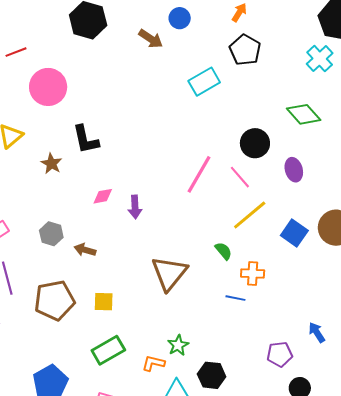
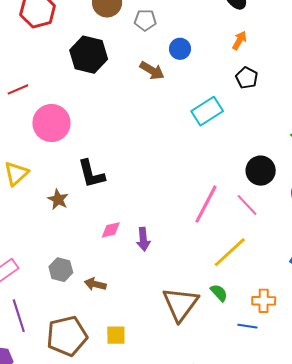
black pentagon: (245, 50) -> (247, 78), size x0.7
yellow line: (250, 215) -> (230, 252), moved
green semicircle: (223, 251) -> (219, 293), moved

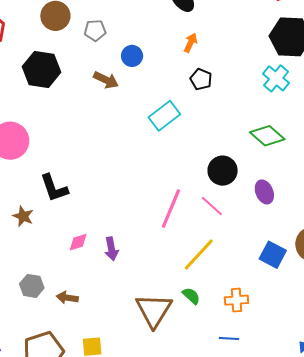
blue line: (247, 326) -> (229, 338), moved

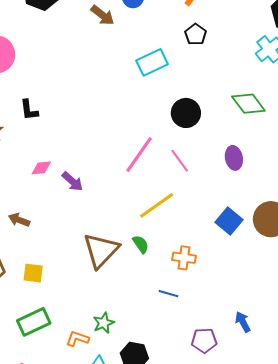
black circle: (223, 171) -> (186, 113), moved
black L-shape: (54, 188) -> (29, 110), size x0.7
purple arrow: (111, 249) -> (72, 181), turned -50

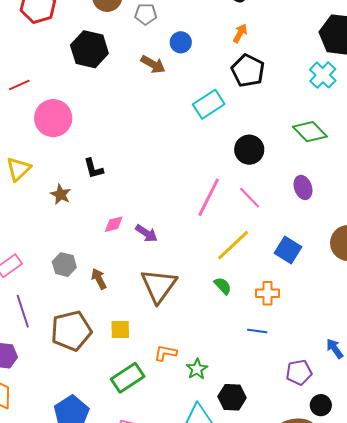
black pentagon: (196, 34) -> (248, 71), size x1.5
brown arrow: (19, 220) -> (99, 279), turned 50
blue square: (229, 221) -> (288, 250), moved
brown triangle: (101, 250) -> (159, 286), moved
orange L-shape: (77, 339) -> (165, 353), moved

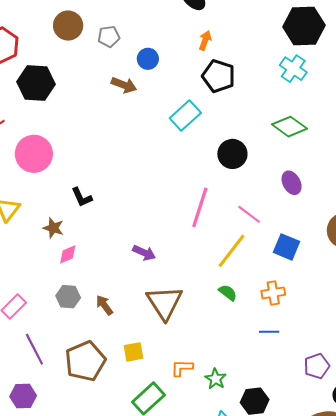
black hexagon: (89, 49) -> (36, 83), moved
pink line: (250, 198) -> (249, 214), moved
pink diamond: (114, 224) -> (68, 254), moved

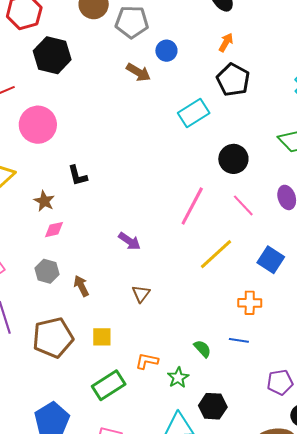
gray pentagon: (109, 37) -> (132, 22), size x1.5
pink line: (249, 214) -> (243, 205), moved
green semicircle: (228, 293) -> (202, 349), moved
brown triangle: (165, 303) -> (141, 294), size x0.5

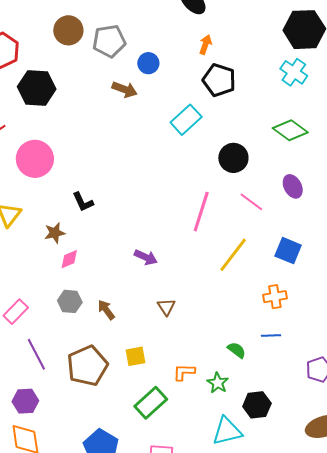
brown star: (44, 201) -> (55, 233), turned -30

